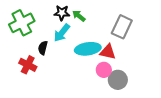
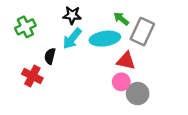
green arrow: (79, 16) -> (121, 19), moved
green cross: (22, 23) -> (25, 27), size x0.7
cyan ellipse: (88, 49) -> (105, 39), moved

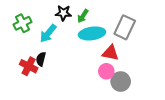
green arrow: (121, 19) -> (83, 16), moved, turned -96
cyan arrow: (72, 39) -> (48, 33), moved
black semicircle: (50, 56) -> (41, 59), moved

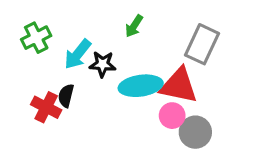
black star: (63, 13) -> (102, 64), moved
cyan ellipse: (92, 33) -> (141, 86), moved
red triangle: (110, 53) -> (179, 86), size x1.4

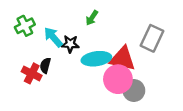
gray rectangle: (202, 44) -> (152, 38), moved
cyan arrow: (78, 54) -> (53, 37), turned 100
pink circle: (172, 116) -> (118, 79), size x1.6

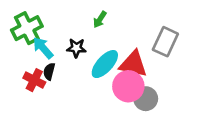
green cross: (25, 26) -> (27, 28), size x1.4
cyan arrow: (53, 37) -> (43, 48), moved
cyan ellipse: (96, 59) -> (105, 64), turned -40

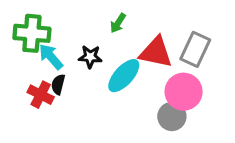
green cross: (27, 28) -> (32, 33), turned 32
red triangle: (133, 64) -> (156, 52), moved
pink circle: (128, 86) -> (184, 92), moved

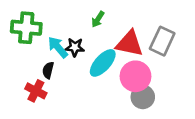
cyan arrow: (51, 57) -> (58, 47), moved
pink circle: (184, 92) -> (136, 76), moved
red cross: (41, 95) -> (36, 91), moved

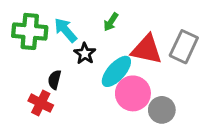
cyan arrow: (58, 47) -> (66, 30), moved
black star: (75, 47) -> (85, 54), turned 30
pink circle: (136, 76) -> (133, 93), moved

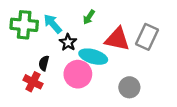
cyan ellipse: (116, 71) -> (93, 57), turned 64
pink circle: (133, 93) -> (78, 74), moved

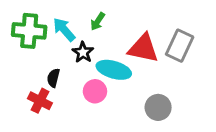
green arrow: (89, 17) -> (98, 21), moved
pink circle: (78, 74) -> (95, 91), size x0.7

